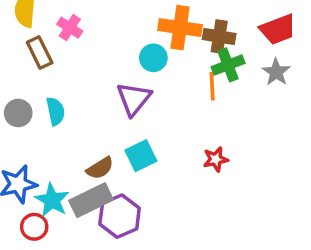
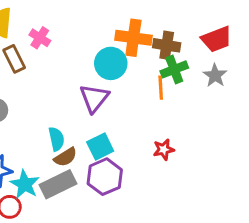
cyan circle: (153, 58) -> (111, 63), size x1.4
cyan semicircle: (56, 111) -> (56, 139), moved
purple hexagon: (120, 216) -> (105, 177), moved

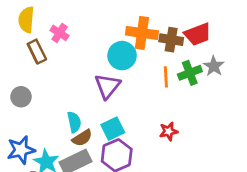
red trapezoid: (217, 39) -> (198, 34), moved
green cross: (174, 69) -> (190, 73), moved

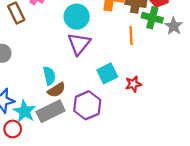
cyan circle: (122, 56) -> (77, 17), moved
green cross: (190, 73) -> (152, 18), moved, turned 36
cyan square: (113, 129) -> (107, 73), moved

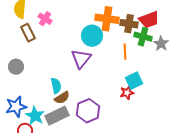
cyan circle: (77, 17) -> (92, 36), moved
cyan square: (107, 73) -> (134, 81), moved

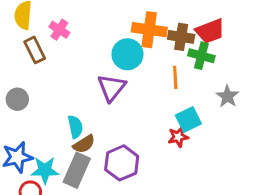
gray star: (161, 44) -> (227, 96), moved
cyan star: (35, 116) -> (45, 170), turned -30
gray rectangle: (57, 116) -> (77, 170), turned -40

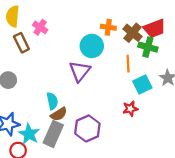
orange cross: (149, 30) -> (108, 27), size x0.6
brown cross: (181, 37) -> (132, 33), turned 30
cyan square: (188, 120) -> (142, 84), moved
cyan star: (45, 170) -> (29, 134), turned 30

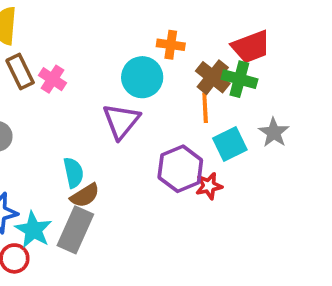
pink cross: (40, 27) -> (53, 79), moved
brown cross: (132, 33) -> (213, 77), moved
purple hexagon: (87, 128) -> (180, 169), moved

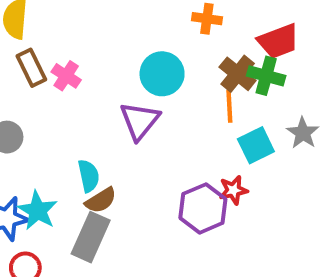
orange cross: (171, 45) -> (207, 19), moved
purple hexagon: (180, 169) -> (203, 208), moved
cyan star: (33, 230) -> (38, 211), moved

